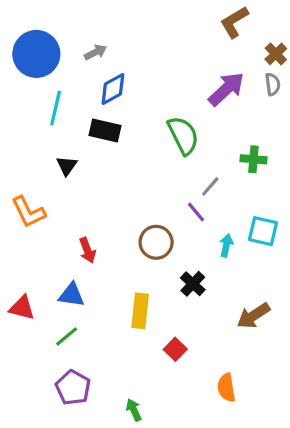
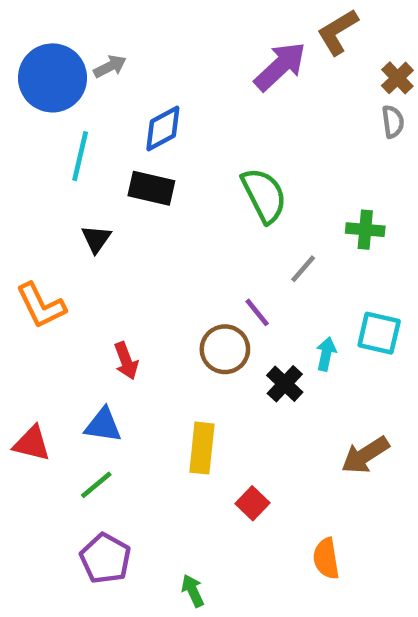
gray arrow: (95, 52) -> (110, 66), moved
purple arrow: (226, 89) -> (280, 66), moved
purple line: (196, 212) -> (257, 312), moved
black cross: (193, 284) -> (285, 384), moved

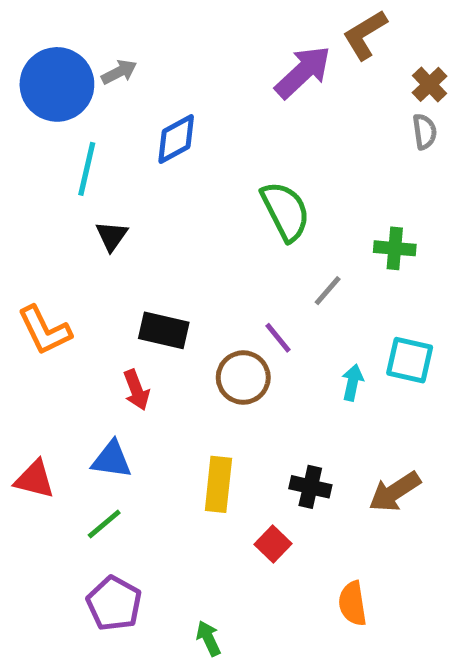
black rectangle: (151, 188) -> (164, 330), moved
black triangle: (96, 239) -> (112, 236), moved
black cross: (285, 384) -> (310, 487), moved, turned -30

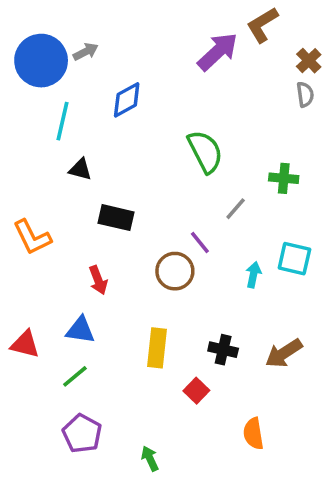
black triangle: (112, 236) -> (80, 169), turned -50
black rectangle: (164, 330) -> (116, 218), moved

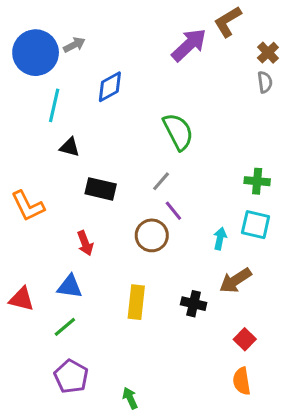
green cross: (284, 178) -> (257, 181), moved
gray line: (236, 209) -> (161, 181), moved
brown arrow: (284, 353) -> (235, 280), moved
red square: (196, 391) -> (245, 339), moved
orange semicircle: (253, 434) -> (242, 381), moved

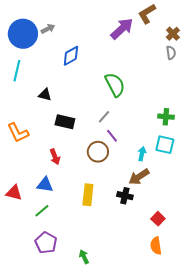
cyan line: (54, 105) -> (17, 71), moved
brown arrow: (235, 280) -> (139, 177), moved

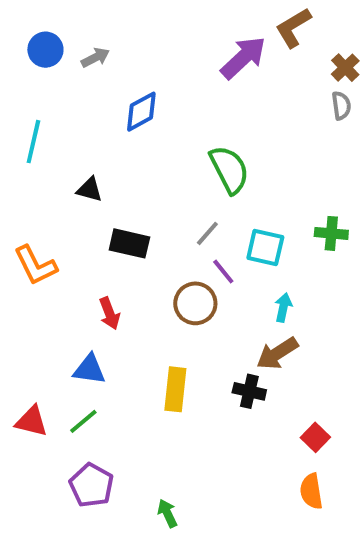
blue circle: (23, 34) -> (45, 50), moved, size x0.6
cyan square: (165, 145) -> (265, 247), moved
red triangle: (14, 193) -> (31, 421), moved

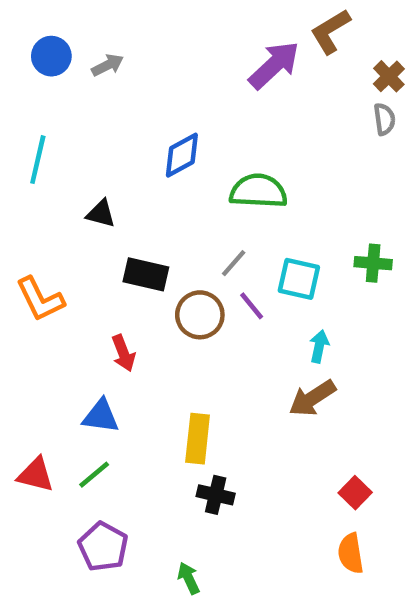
blue diamond: (141, 112) -> (182, 155), moved
green semicircle: (229, 170) -> (258, 191), turned -60
brown circle: (195, 303) -> (200, 315), moved
black cross: (249, 391) -> (216, 495), moved

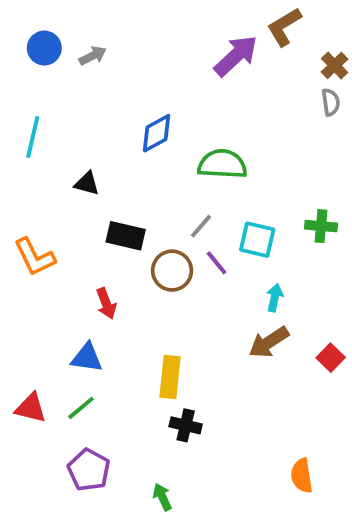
red square: (355, 493) -> (331, 358), moved

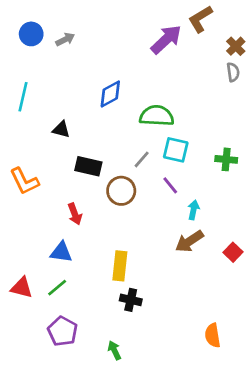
cyan square: (257, 240) -> (176, 150), moved
purple line: (217, 263) -> (170, 185), moved

